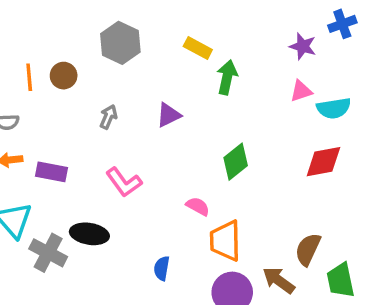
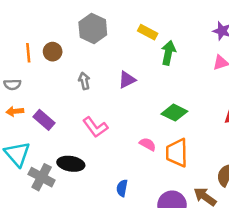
gray arrow: (108, 117) -> (84, 81), turned -35
green diamond: (236, 162) -> (174, 113), turned 65
purple rectangle: (52, 172) -> (44, 120), turned 30
orange trapezoid: (225, 241) -> (177, 153), moved

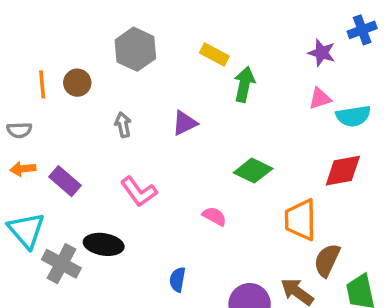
orange trapezoid: (177, 153) -> (301, 220), moved

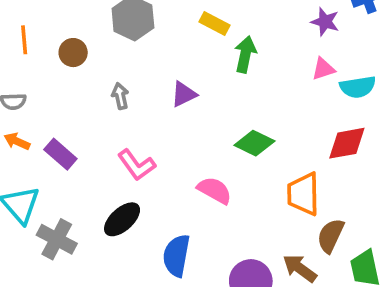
orange line: (42, 84) -> (24, 40), moved
orange arrow: (23, 169) -> (17, 141), turned 30
pink semicircle: (214, 216) -> (215, 190), size x1.4
black ellipse: (104, 244) -> (122, 219), moved, turned -51
blue semicircle: (177, 280) -> (176, 256), size x1.6

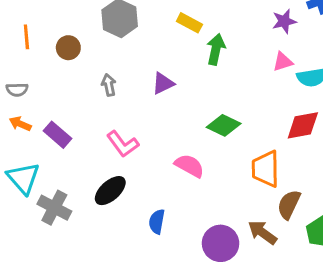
purple star: (325, 22) -> (284, 21), turned -30
blue semicircle: (176, 256) -> (157, 222), size x0.7

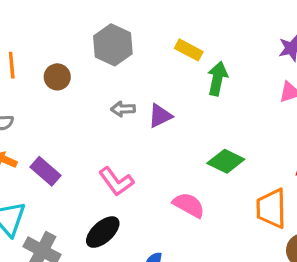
gray arrow: (109, 85) -> (123, 109), moved, turned -80

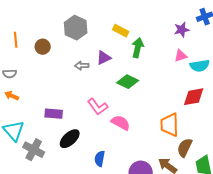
purple triangle: (160, 116) -> (104, 58), moved
green diamond: (226, 161) -> (128, 82), moved
purple rectangle: (45, 171) -> (54, 114), moved, turned -36
pink L-shape: (116, 181) -> (98, 107), moved

